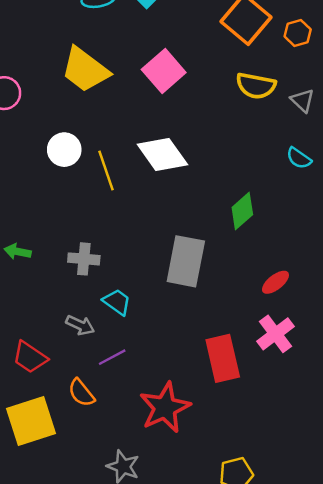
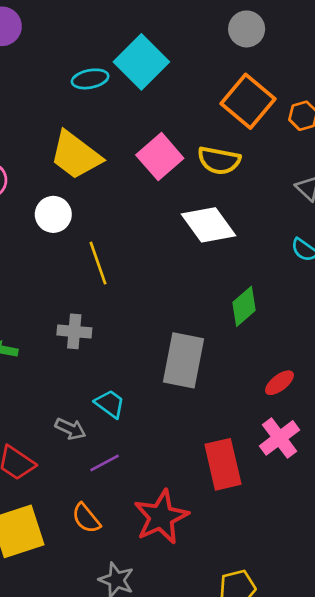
yellow semicircle: (256, 86) -> (219, 160), moved
white circle: (64, 150) -> (53, 214), moved
white diamond: (162, 155) -> (208, 225), moved
gray cross: (84, 259) -> (74, 331), moved
orange semicircle: (81, 393) -> (86, 518), moved

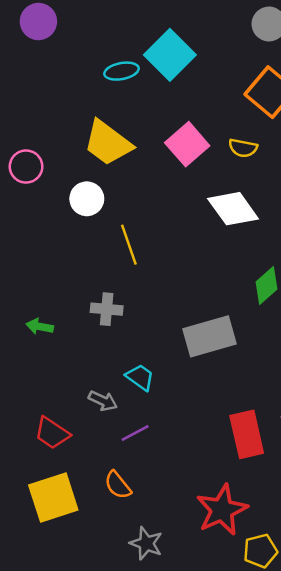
yellow semicircle: (219, 160) -> (243, 148), size x0.7
gray rectangle: (183, 360) -> (209, 336), turned 63
red star: (161, 517) -> (222, 510), moved

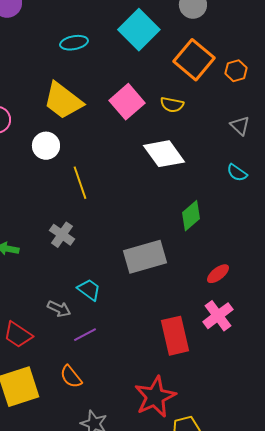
cyan square: (170, 55) -> (139, 30), moved
gray cross: (107, 309) -> (62, 235), turned 30

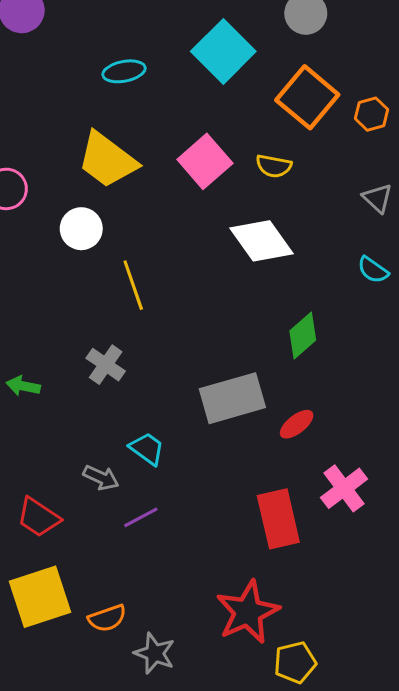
red ellipse: (218, 274) -> (297, 424), moved
orange semicircle: (71, 377) -> (107, 618), moved, turned -70

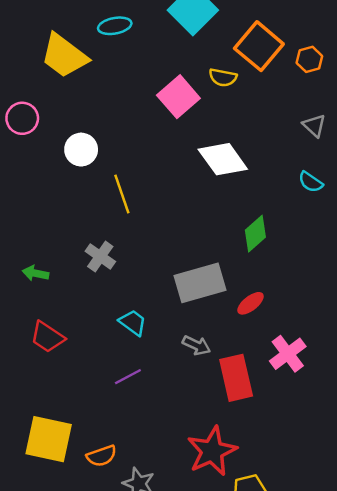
yellow trapezoid: (107, 160) -> (64, 56), moved
yellow semicircle: (274, 166) -> (223, 77), moved
gray arrow: (101, 478) -> (196, 345), moved
red trapezoid: (38, 517) -> (47, 337), moved
yellow square: (40, 597) -> (49, 439), turned 30

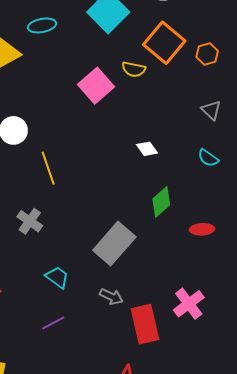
white diamond: (223, 159) -> (147, 149), moved, size x0.5
gray rectangle: (200, 283) -> (114, 244), turned -33
red ellipse: (251, 303) -> (202, 229), moved, turned 35

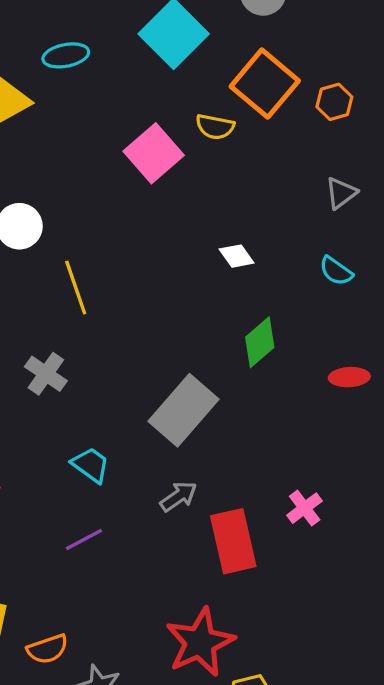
gray triangle: (211, 110) -> (341, 193), turned 40
red ellipse: (202, 229) -> (349, 377), moved
gray arrow: (111, 297) -> (179, 496), turned -60
pink cross: (189, 304) -> (305, 508), size x0.7

